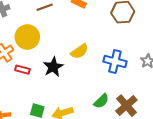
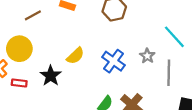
blue cross: (115, 62) -> (113, 61), turned 30

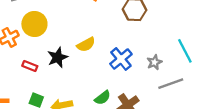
gray line: (169, 73) -> (171, 84), turned 55
red rectangle: (19, 83) -> (30, 66), moved

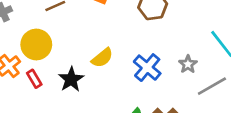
red rectangle: (30, 66) -> (34, 79), moved, turned 48

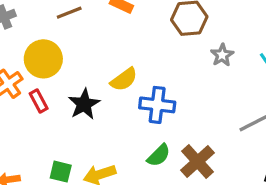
gray star: (188, 64) -> (222, 55), moved
blue cross: (147, 68) -> (157, 105), moved, turned -36

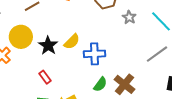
red rectangle: (39, 101) -> (45, 77), moved
black star: (84, 104) -> (48, 46), moved

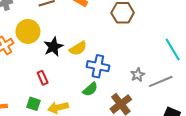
gray star: (129, 17) -> (138, 75), moved
green semicircle: (100, 84) -> (90, 89), moved

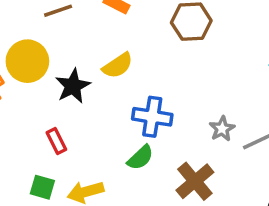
yellow semicircle: (78, 48) -> (118, 65), moved

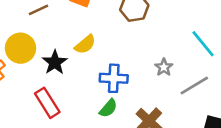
gray star: (222, 129) -> (164, 67), moved
red rectangle: (56, 141) -> (47, 103), size x1.6

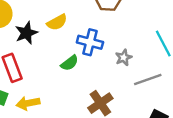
blue cross: (114, 78) -> (90, 42), moved
green semicircle: (108, 108) -> (70, 63), moved

